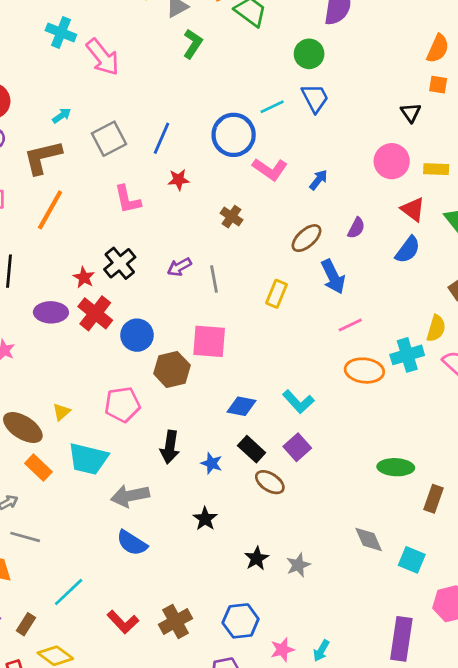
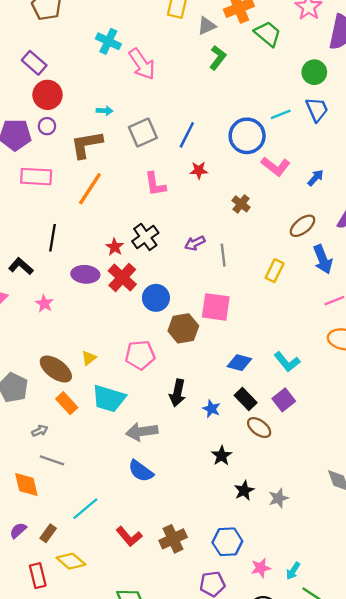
cyan arrow: (62, 116) -> (105, 111), turned 35
black star: (205, 519) -> (222, 456), moved

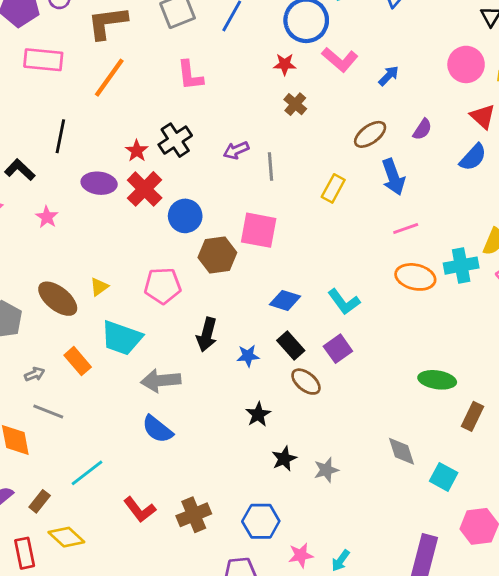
red star: (199, 170) -> (285, 64), moved
orange rectangle: (67, 403) -> (78, 361), moved
blue star: (211, 409) -> (248, 356), turned -30

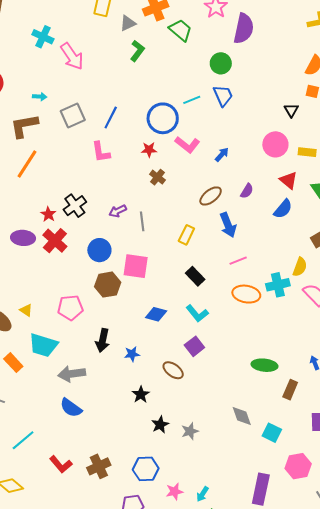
pink L-shape: (190, 75) -> (101, 152), moved
blue circle: (185, 216) -> (99, 250), moved
yellow triangle: (99, 287) -> (26, 310), turned -48
black rectangle: (291, 346) -> (195, 276), moved

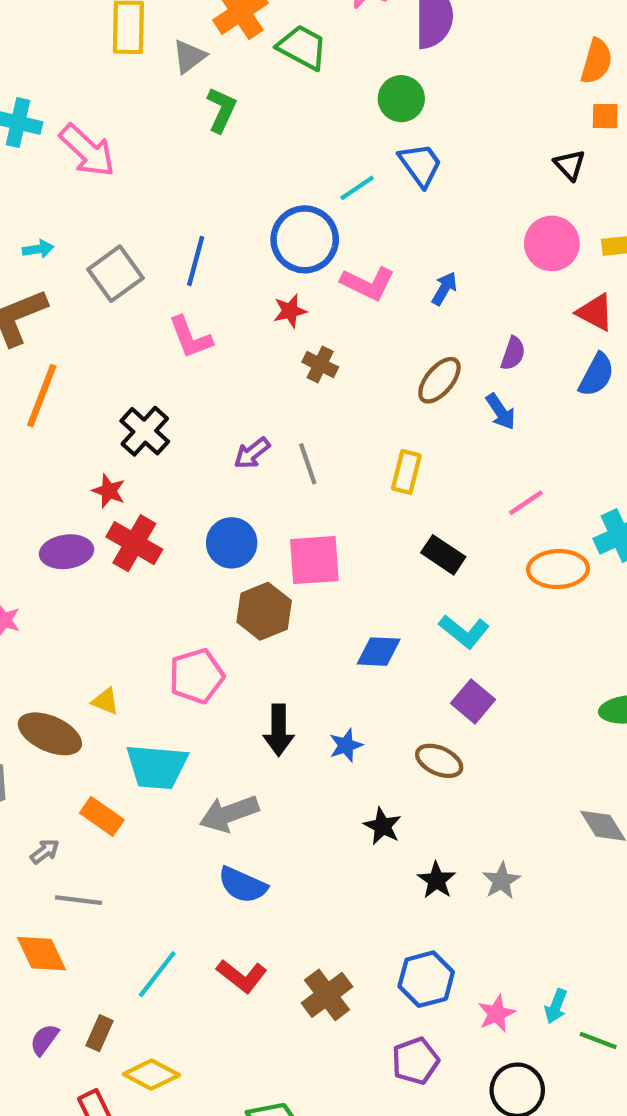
black cross: (75, 206) -> (145, 431), moved
blue arrow: (228, 225) -> (501, 412), moved, size x0.7
red L-shape: (61, 464) -> (242, 976), moved

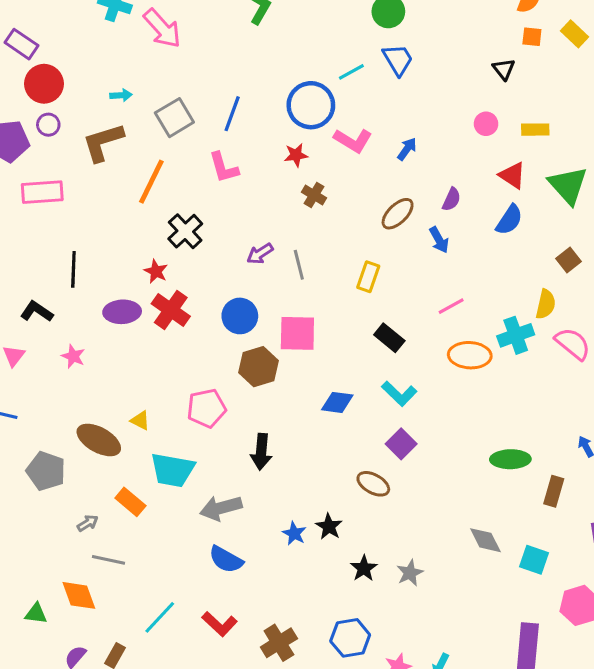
pink circle: (552, 243) -> (486, 124), size x0.6
orange line: (42, 396) -> (151, 182), moved
blue star: (346, 745) -> (294, 533), moved, turned -30

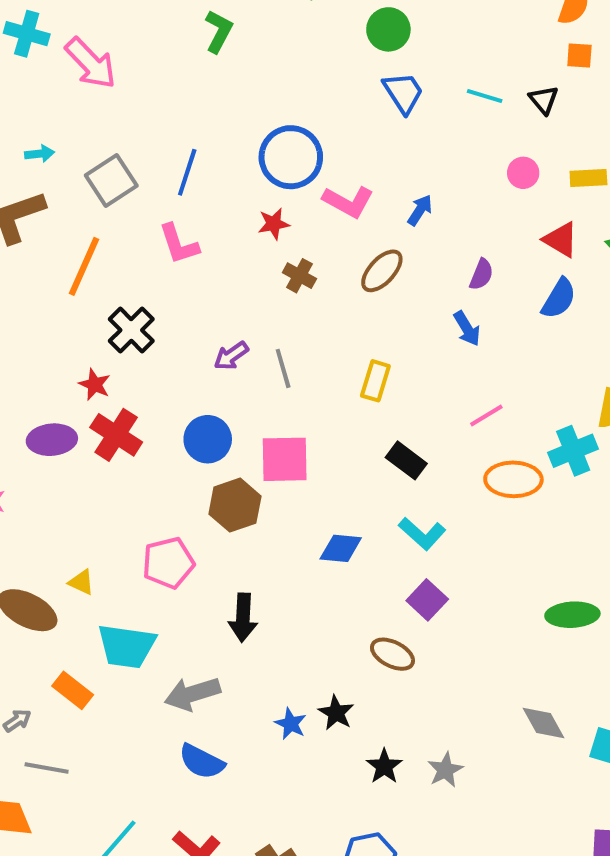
cyan line: (351, 72) -> (485, 96), moved, turned 48
brown ellipse: (398, 214) -> (382, 271), moved

